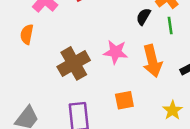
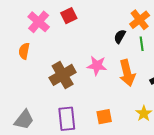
orange square: (124, 100) -> (104, 117), moved

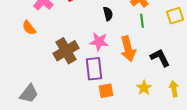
black semicircle: (120, 36) -> (108, 14), moved, turned 136
orange semicircle: (24, 51) -> (29, 28), turned -49
purple rectangle: (67, 119) -> (94, 69), moved

